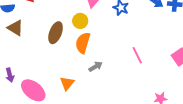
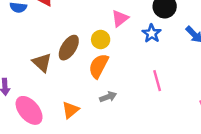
brown triangle: (15, 28) -> (42, 63), moved
pink line: (137, 55) -> (157, 81), moved

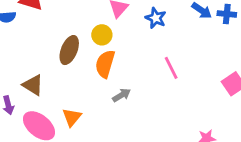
brown triangle: (42, 63) -> (33, 85), moved
orange triangle: (71, 110) -> (72, 117), moved

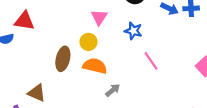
blue star: (156, 18) -> (133, 31), moved
orange semicircle: (105, 64) -> (95, 66), turned 95

